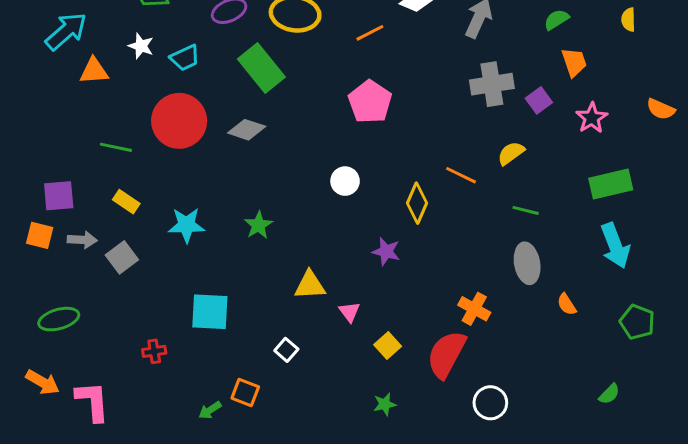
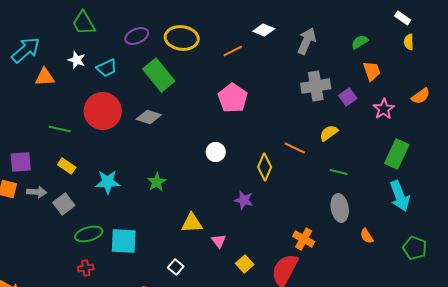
orange semicircle: (661, 109) -> (421, 96), moved, turned -60
green rectangle: (611, 184) -> (397, 154), turned -52
green ellipse: (59, 319) -> (89, 234), moved

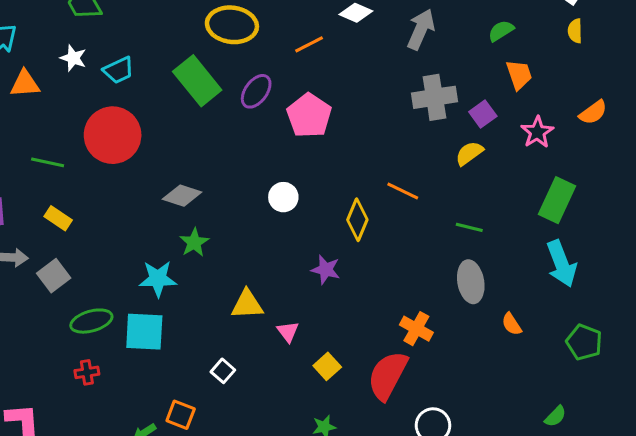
purple ellipse: (137, 36) -> (256, 91), moved, turned -30
gray diamond: (149, 117) -> (182, 196), moved
yellow semicircle: (329, 133) -> (469, 153), moved
cyan star: (108, 182) -> (158, 279), moved

